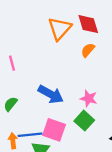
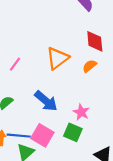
orange triangle: (60, 29) -> (57, 58), moved
pink line: (12, 63) -> (15, 64), turned 40
green square: (84, 121) -> (73, 132), turned -30

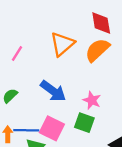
orange semicircle: (90, 66) -> (97, 50), size x1.6

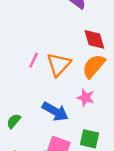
pink line: (17, 54) -> (34, 60), moved
pink star: (92, 100) -> (86, 98), moved

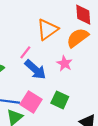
pink line: (34, 60) -> (25, 52), moved

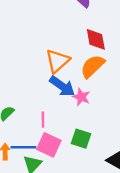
pink line: (25, 52) -> (43, 120), moved, turned -32
blue arrow: (35, 70) -> (62, 86), moved

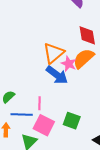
pink star: (81, 97) -> (69, 64), moved
blue line: (23, 147) -> (22, 115), moved

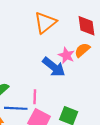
orange triangle: (54, 53) -> (45, 23), moved
orange semicircle: (84, 58) -> (82, 50), size x0.7

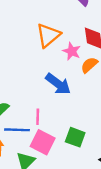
pink star: (66, 55) -> (72, 51), moved

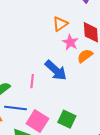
orange triangle: (48, 35) -> (60, 24), moved, size x0.7
pink line: (38, 117) -> (32, 81), moved

